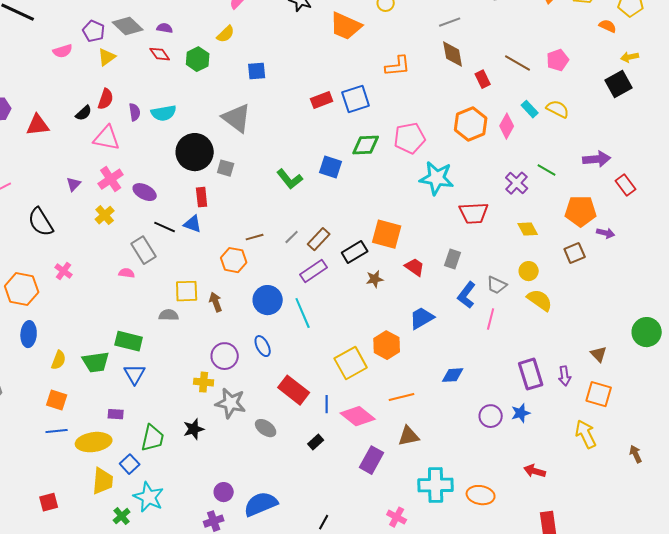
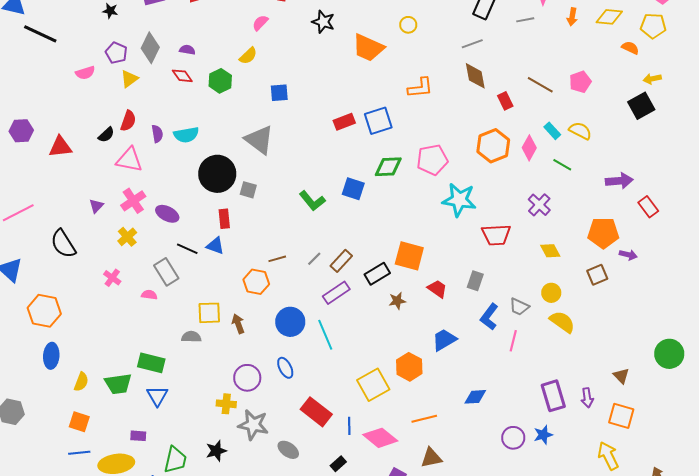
gray diamond: (128, 26) -> (150, 48), turned 72
green line: (547, 170) -> (562, 165), moved
pink cross: (64, 271) -> (112, 278), moved

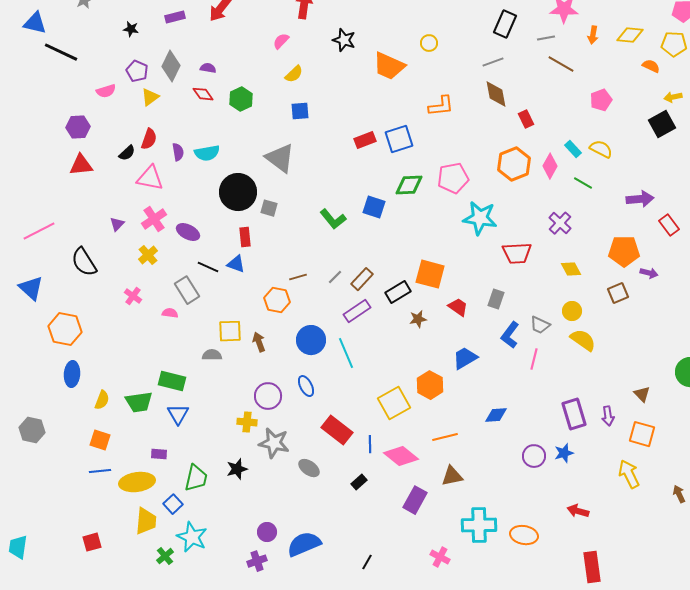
yellow semicircle: (248, 56) -> (294, 74), moved
brown line: (540, 85) -> (561, 64), moved
purple hexagon: (21, 131) -> (78, 127), moved

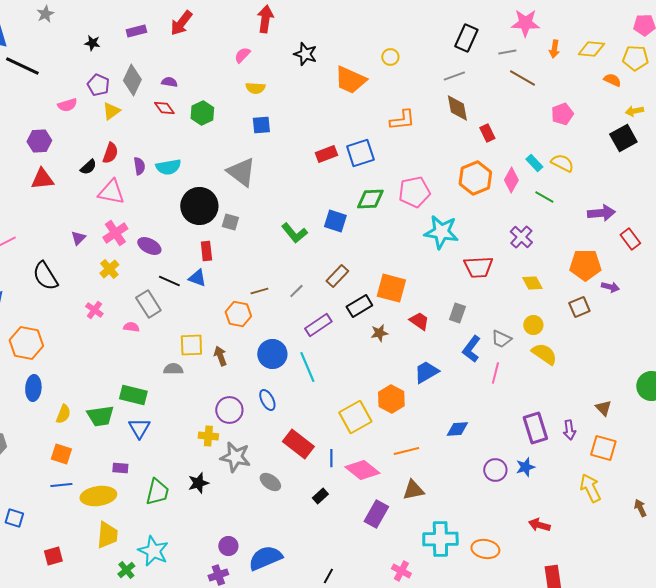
yellow semicircle: (294, 74) -> (255, 88), turned 48
brown rectangle: (362, 279) -> (337, 276), moved
blue square: (173, 504) -> (14, 518), moved, turned -30

